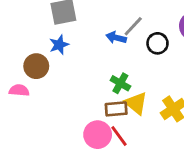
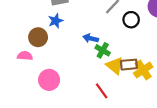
blue arrow: (116, 38) -> (91, 38), moved
brown rectangle: (116, 109) -> (129, 65), moved
pink circle: (98, 135) -> (49, 80), moved

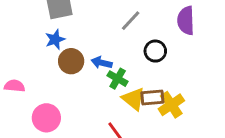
black circle: (131, 20) -> (155, 51), moved
brown circle: (38, 37) -> (71, 61), moved

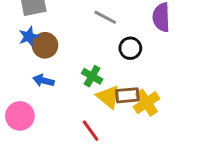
gray line: (131, 21) -> (105, 17), turned 75
brown circle: (71, 61) -> (45, 45), moved
blue arrow: (102, 63) -> (43, 81), moved

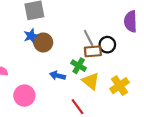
gray line: (105, 17) -> (89, 38), moved, turned 35
blue arrow: (43, 81) -> (58, 76), moved
brown rectangle: (127, 95) -> (93, 51), moved

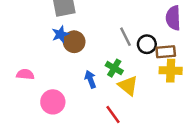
brown rectangle: (93, 51) -> (166, 52), moved
blue arrow: (58, 76) -> (90, 79), turned 56
yellow cross: (119, 86) -> (171, 71), moved, turned 36

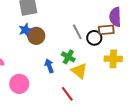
brown rectangle: (166, 52) -> (106, 30), moved

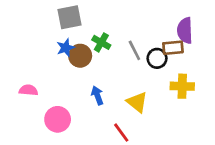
green cross: (68, 57) -> (101, 42), moved

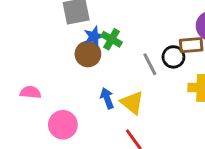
blue star: (66, 48) -> (94, 36), moved
gray line: (134, 50) -> (150, 64), moved
yellow triangle: (137, 102) -> (132, 103), moved

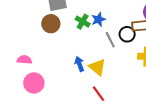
blue star: (94, 36) -> (99, 19), moved
brown circle: (88, 54) -> (51, 24), moved
pink circle: (63, 125) -> (34, 83), moved

